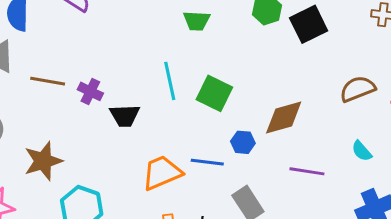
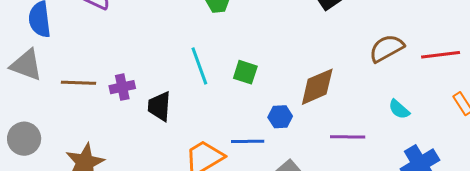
purple cross: (90, 91) -> (122, 87), turned -30
green square: (214, 93) -> (245, 72), size x0.7
black trapezoid: (125, 116) -> (159, 106), turned 104

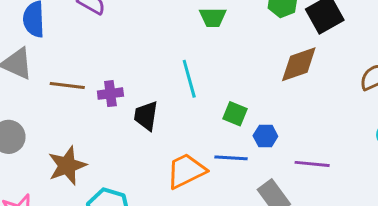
green square: (245, 72) -> (235, 114), moved
brown diamond: (317, 87) -> (299, 64), moved
purple line: (348, 137) -> (312, 164), moved

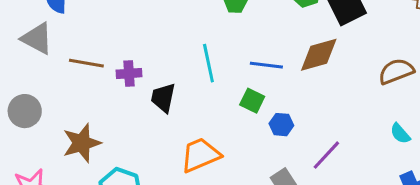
blue line: (231, 158) -> (266, 65), moved
purple line: (312, 164) -> (326, 155), turned -56

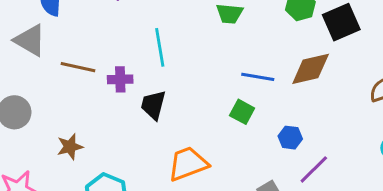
cyan line: (208, 63) -> (160, 47), moved
blue hexagon: (281, 125) -> (290, 138), moved
brown star: (82, 143) -> (70, 147), size x0.7

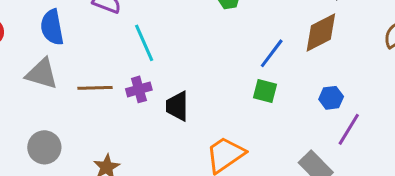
cyan line: (160, 47) -> (144, 43), moved
blue line: (258, 77) -> (272, 53), turned -48
blue hexagon: (290, 138) -> (331, 98), moved

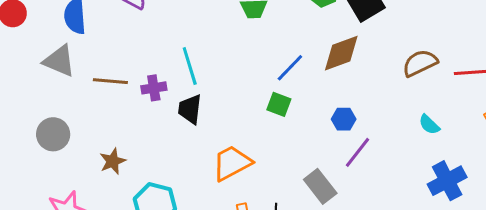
cyan line: (144, 43) -> (190, 66), moved

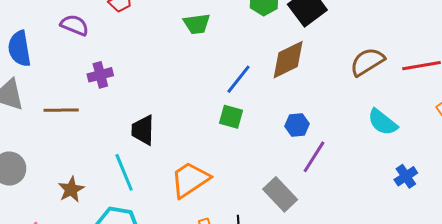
cyan line: (190, 66) -> (124, 172), moved
purple cross: (154, 88) -> (100, 75), moved
cyan semicircle: (429, 125) -> (383, 122), size x1.4
blue cross: (447, 181) -> (406, 176), size x0.6

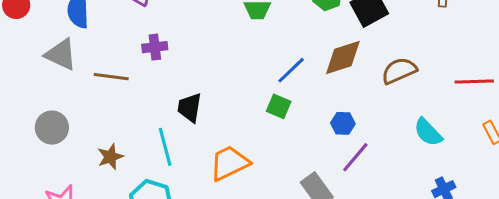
brown semicircle: (367, 62) -> (399, 71), moved

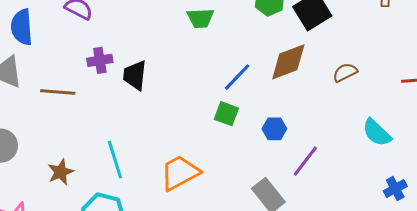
brown semicircle: (399, 71) -> (345, 72), size x0.7
black trapezoid: (190, 108) -> (135, 75), moved
blue hexagon: (343, 123) -> (274, 129), moved

